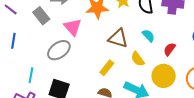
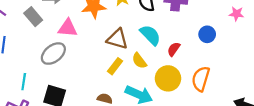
pink triangle: (73, 27) -> (68, 28), turned -42
cyan semicircle: (148, 36) -> (150, 35), size x1.5
yellow rectangle: (107, 68) -> (115, 66), moved

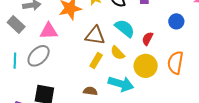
cyan line: (24, 82) -> (15, 61), moved

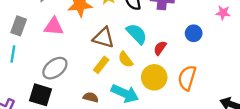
gray rectangle: (16, 24) -> (19, 26), moved, turned 60
gray ellipse: (39, 56) -> (55, 68), moved

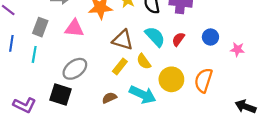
pink star: (223, 13) -> (237, 49), moved
red semicircle: (160, 48) -> (178, 39), moved
brown semicircle: (91, 97) -> (109, 98), turned -40

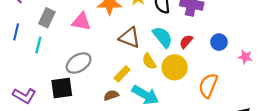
yellow rectangle: (120, 66) -> (122, 74), moved
yellow circle: (171, 79) -> (175, 67), moved
black square: (60, 95) -> (62, 88), turned -30

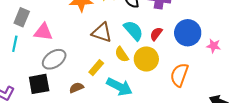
pink triangle: (81, 22) -> (43, 32), moved
blue circle: (219, 42) -> (188, 33), size x1.6
brown semicircle: (111, 95) -> (76, 88), moved

